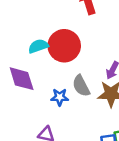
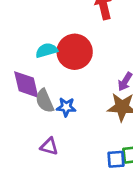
gray semicircle: (81, 86) -> (45, 101), moved

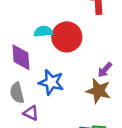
gray semicircle: (45, 101) -> (17, 93), moved
blue star: (66, 107) -> (51, 82), size x1.5

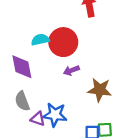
purple arrow: (105, 70) -> (71, 70), moved, turned 35
blue star: (51, 82) -> (55, 115), moved

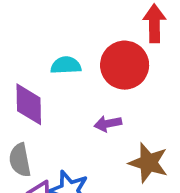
red circle: (63, 42) -> (125, 65), moved

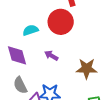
purple arrow: (108, 124) -> (51, 55), moved, turned 56

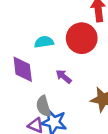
gray semicircle: (20, 85) -> (43, 106), moved

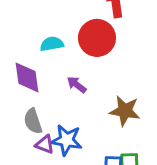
gray semicircle: (43, 106) -> (33, 121), moved

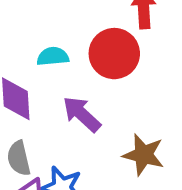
purple arrow: (77, 85) -> (82, 114), size x1.5

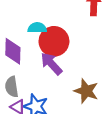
red circle: (114, 54) -> (54, 41), moved

